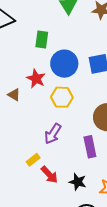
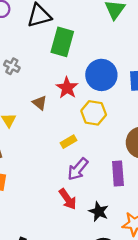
green rectangle: (42, 39) -> (62, 42), moved, size x1.4
purple arrow: (53, 134) -> (78, 169), moved
yellow rectangle: (33, 160) -> (68, 142), moved

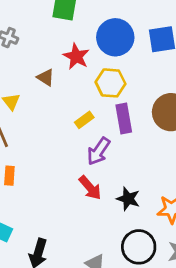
purple rectangle: (118, 174) -> (124, 118), moved

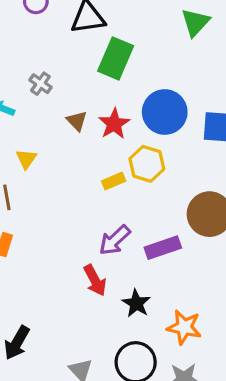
brown triangle: (46, 77) -> (77, 121), moved
purple rectangle: (124, 118) -> (163, 248), moved, turned 68
yellow rectangle: (84, 120) -> (114, 181), moved

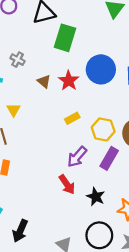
yellow hexagon: (147, 164) -> (103, 129), moved
purple rectangle: (163, 248) -> (109, 158), turned -35

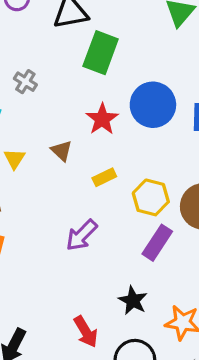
brown triangle: (44, 81) -> (62, 151), moved
purple arrow: (77, 157) -> (82, 235), moved
red arrow: (67, 184) -> (86, 332), moved

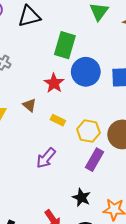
green rectangle: (101, 53) -> (65, 45), moved
yellow rectangle: (104, 177) -> (58, 120), turned 56

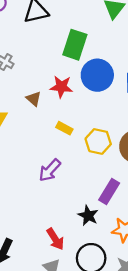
red star: (54, 83) -> (61, 87), turned -30
brown triangle: (29, 105) -> (34, 99), moved
purple rectangle: (95, 160) -> (109, 192), moved

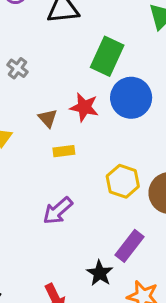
yellow rectangle: (64, 128) -> (64, 151), moved, turned -42

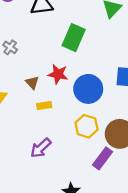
blue circle: (131, 98) -> (88, 89), moved
purple rectangle: (130, 246) -> (103, 158), moved

